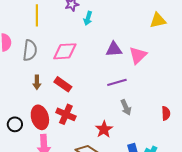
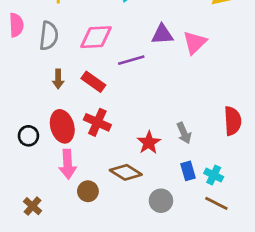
purple line: (117, 82) -> (131, 60), moved
gray arrow: (126, 107) -> (184, 133), moved
red semicircle: (166, 113) -> (233, 121), size x1.5

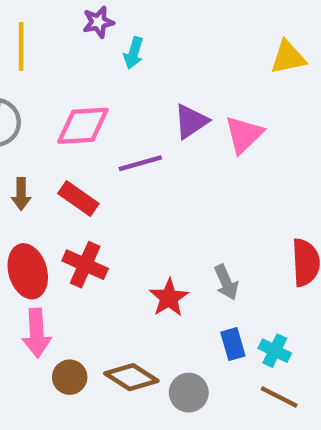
purple triangle: (162, 34) -> (191, 121), turned -30
brown diamond: (126, 172) -> (131, 377), moved

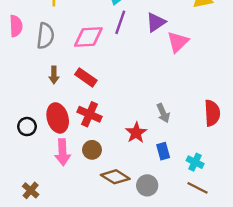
purple triangle: (191, 121) -> (156, 22), moved
purple line: (140, 163) -> (120, 22), moved, turned -55
gray arrow: (226, 282) -> (163, 113), moved
blue rectangle: (233, 344) -> (163, 151), moved
brown circle: (70, 377) -> (92, 150), moved

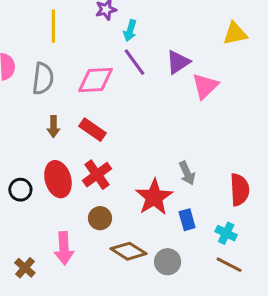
purple line: (120, 22) -> (135, 62), turned -55
red semicircle: (212, 113) -> (240, 190), moved
red cross: (90, 114) -> (97, 175), turned 30
red star: (136, 133) -> (154, 197), size x1.4
pink arrow: (63, 152) -> (64, 248), moved

